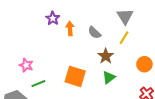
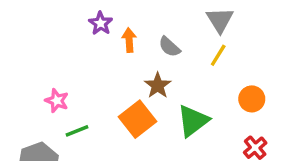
brown star: (106, 56) -> (158, 85), moved
orange square: (75, 76) -> (138, 119), turned 35
green triangle: (109, 77) -> (193, 121), size x1.5

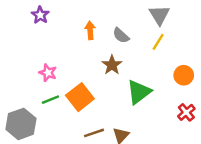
purple star: (101, 23) -> (40, 15), moved
pink star: (57, 101) -> (48, 73), moved
orange square: (138, 119) -> (80, 97), moved

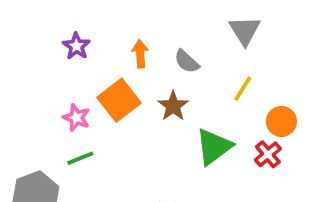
purple star: (40, 15) -> (76, 46), moved
yellow line: (158, 42) -> (243, 89), moved
orange square: (80, 97) -> (119, 100), moved
red cross: (186, 112) -> (268, 154), moved

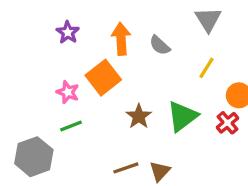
orange arrow: (140, 54) -> (121, 39), size x1.4
brown star: (173, 106) -> (139, 116), moved

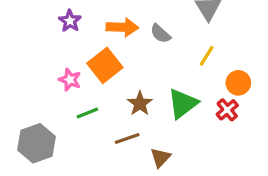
orange arrow: (121, 39) -> (122, 27), turned 96
green line: (71, 126) -> (87, 113), moved
brown line: (126, 168) -> (127, 138), moved

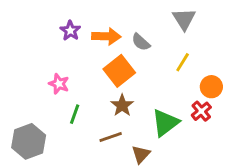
purple star: (70, 21) -> (70, 31), moved
orange square: (105, 65) -> (119, 71), moved
green triangle: (183, 104) -> (165, 123), moved
green line: (87, 113) -> (75, 114), turned -48

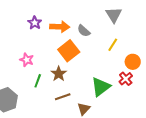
brown star: (122, 105) -> (59, 74), moved

